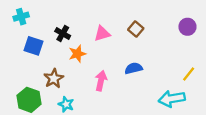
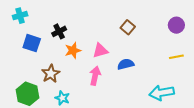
black cross: (63, 33) -> (59, 31), turned 32
pink triangle: (102, 33) -> (100, 50), moved
yellow line: (189, 74) -> (176, 57), moved, turned 40

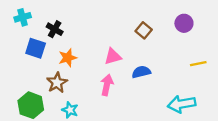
purple circle: (176, 25) -> (184, 23), moved
black cross: (59, 31) -> (55, 29), moved, turned -32
orange star: (73, 50) -> (68, 58), moved

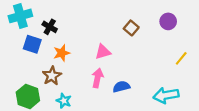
cyan cross: (23, 17) -> (20, 16), size x1.5
yellow line: (198, 64) -> (181, 58), turned -40
blue semicircle: (141, 72) -> (121, 87), moved

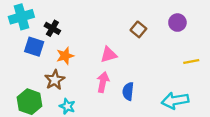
yellow line: (181, 58) -> (191, 62), turned 40
blue semicircle: (121, 87) -> (128, 91), turned -70

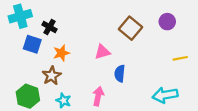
brown square: (138, 29) -> (131, 28), size x1.5
pink arrow: (103, 82) -> (98, 96), moved
blue semicircle: (128, 91) -> (120, 73), moved

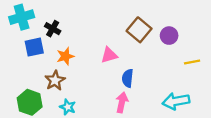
purple circle: (167, 22) -> (169, 36), moved
blue square: (32, 44) -> (34, 47), turned -30
pink arrow: (98, 96) -> (122, 102), moved

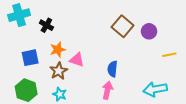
blue square: (34, 47) -> (30, 58), moved
pink triangle: (109, 55) -> (77, 60), moved, turned 35
brown star: (55, 80) -> (59, 71), moved

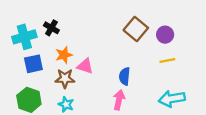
cyan cross: (19, 15) -> (24, 37), moved
yellow line: (169, 55) -> (167, 60), moved
brown star: (59, 71) -> (65, 78), turned 30

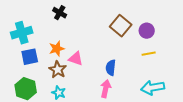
black cross: (51, 28) -> (60, 13), moved
brown star: (65, 78) -> (58, 70), turned 30

